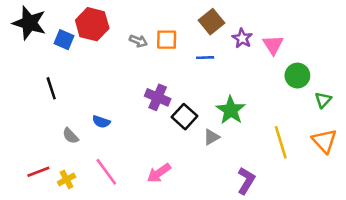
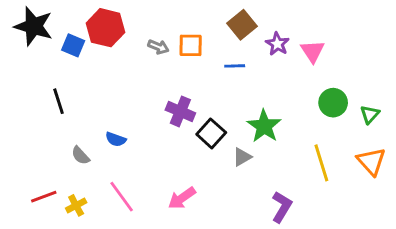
green circle: (297, 76) -> (333, 103), moved

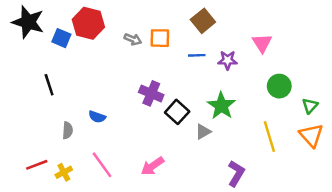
purple star: (277, 44) -> (228, 60), moved, turned -30
green triangle: (370, 114) -> (310, 106), moved
gray semicircle: (81, 156) -> (68, 130), turned -133

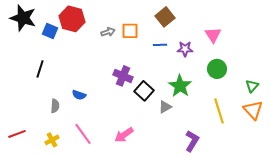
gray arrow: (133, 39) -> (108, 32), turned -40
black line: (49, 85) -> (40, 69), turned 36
green circle: (279, 86) -> (217, 69), moved
red line: (37, 165) -> (17, 134), moved

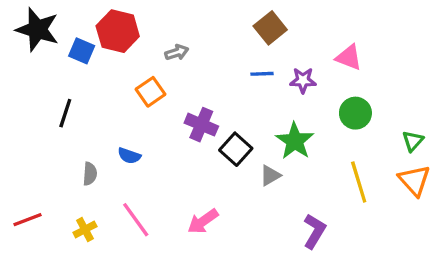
orange square: (130, 31) -> (151, 92), moved, turned -36
pink triangle: (213, 35) -> (349, 57), turned -36

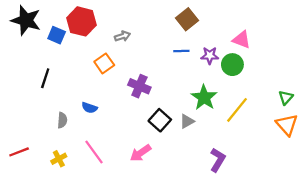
green circle: (355, 113) -> (232, 65), moved
black square: (236, 149) -> (160, 120), moved
yellow line: (359, 182) -> (237, 110), moved, turned 56

